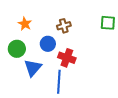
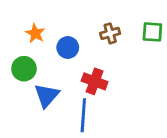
brown cross: (64, 26) -> (110, 33), moved
blue circle: (48, 44) -> (68, 47), moved

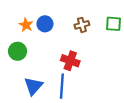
blue circle: (68, 47) -> (45, 24), moved
blue triangle: (47, 95) -> (33, 86), moved

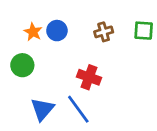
blue line: (62, 86) -> (78, 109), turned -40

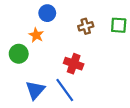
blue circle: (57, 31) -> (47, 13), moved
orange star: (33, 32) -> (36, 35), moved

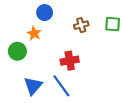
red cross: (74, 64) -> (70, 61), turned -30

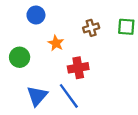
blue circle: (45, 13) -> (36, 15), moved
orange star: (34, 33) -> (56, 43), moved

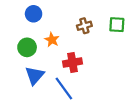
green circle: (20, 57) -> (27, 47), moved
blue triangle: (37, 96) -> (35, 75), moved

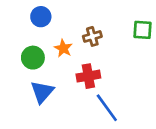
brown cross: (84, 26) -> (92, 36), moved
blue line: (64, 88) -> (107, 108), moved

